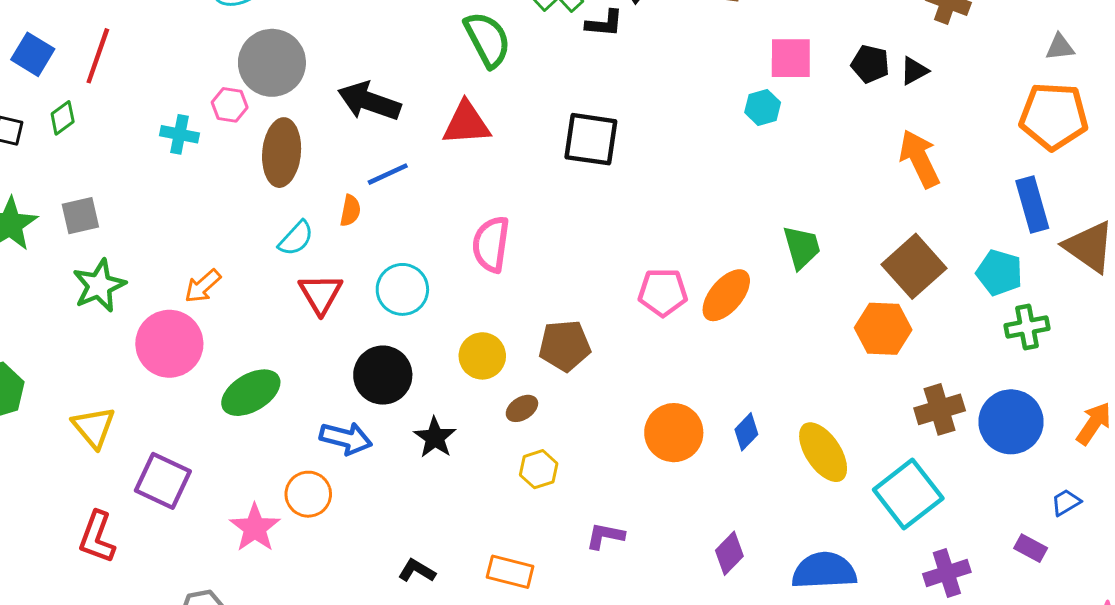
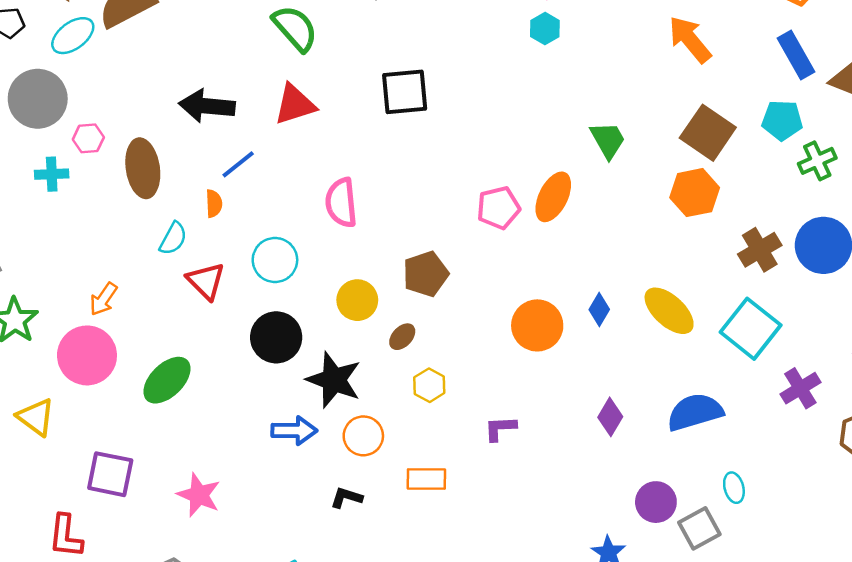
gray circle: (272, 63) -> (38, 99), moved
yellow triangle: (94, 427) -> (36, 417), moved
blue arrow: (346, 438) -> (294, 431), moved
black star: (435, 438) -> (334, 380), size x1.5
orange circle: (308, 494) -> (363, 436), moved

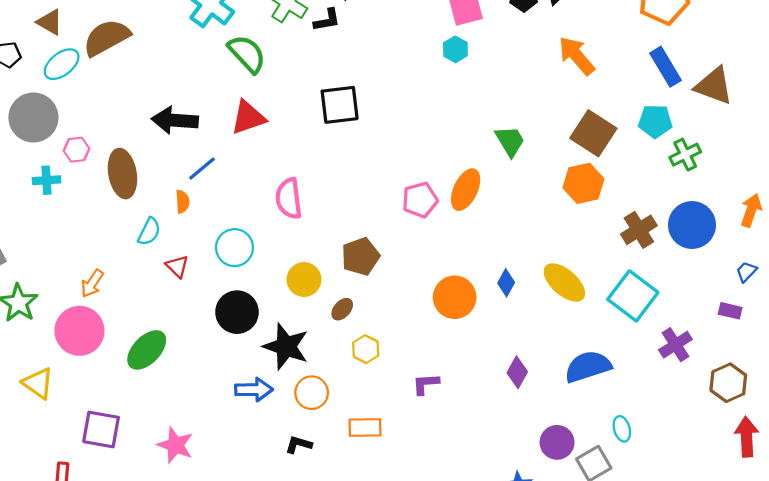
red triangle: (206, 281) -> (177, 266), size x0.7

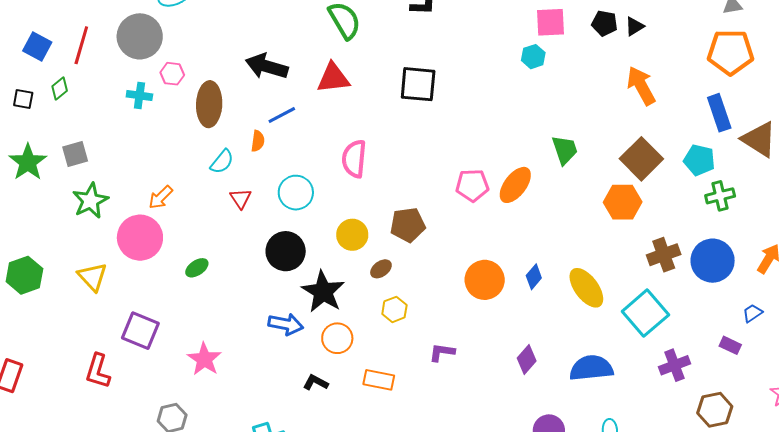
green ellipse: (147, 350) -> (197, 268), size x0.6

